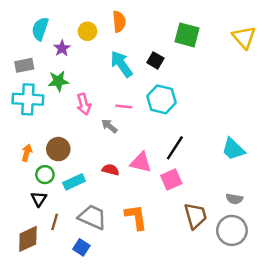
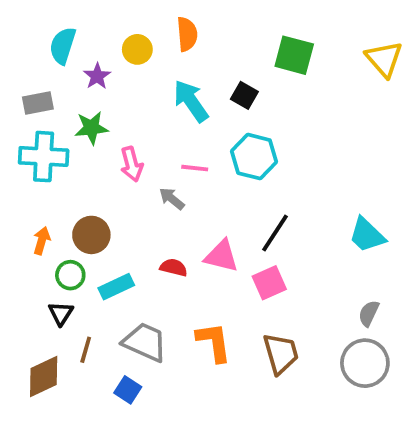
gray semicircle: (234, 199) -> (369, 313), turned 105
brown trapezoid: (196, 216) -> (281, 354), moved

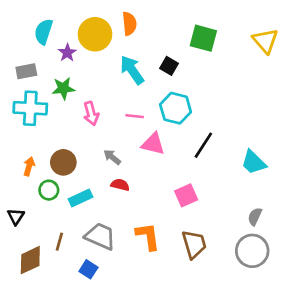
yellow circle: (137, 49) -> (95, 34), size x1.6
gray arrow: (172, 199) -> (112, 157), moved
black line: (275, 233) -> (203, 145), moved
pink triangle: (221, 256) -> (153, 144), moved
black triangle: (61, 313) -> (16, 217), moved

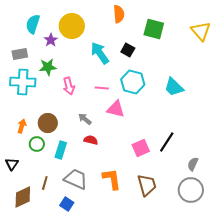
orange semicircle: (129, 24) -> (119, 14), moved
black line: (203, 145) -> (167, 142), moved
cyan trapezoid: (254, 162) -> (174, 87), moved
cyan rectangle: (80, 198) -> (61, 150), turned -48

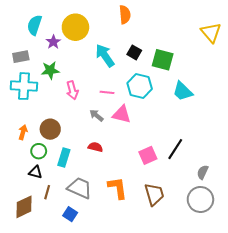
green square: (154, 29) -> (163, 60), moved
gray arrow: (85, 119) -> (96, 115), moved
black triangle: (12, 164) -> (36, 172), moved, turned -48

